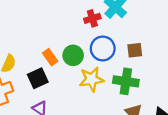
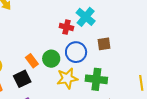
red cross: (92, 18) -> (66, 27), turned 32
brown square: (135, 50) -> (104, 44), moved

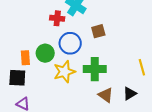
orange rectangle: (32, 61) -> (25, 58), turned 40
black square: (22, 79) -> (17, 78), turned 36

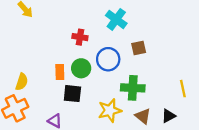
red cross: (57, 18) -> (80, 37), moved
yellow star: (64, 72) -> (110, 110), moved
black square: (17, 78) -> (72, 94), moved

